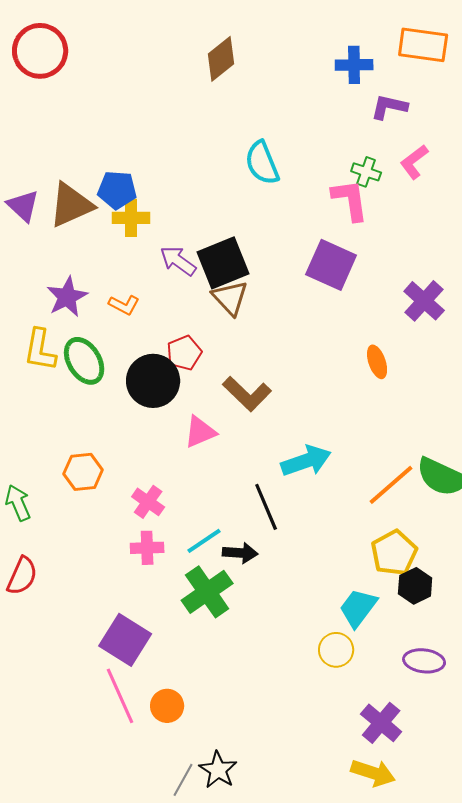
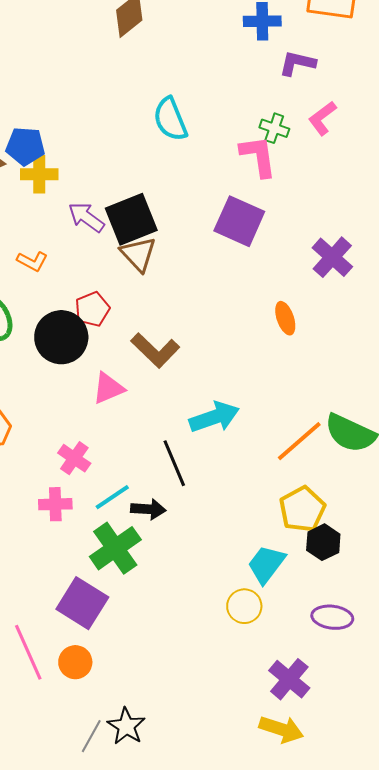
pink cross: (148, 502) -> (74, 458), moved
purple square: (125, 640) -> (82, 603), moved

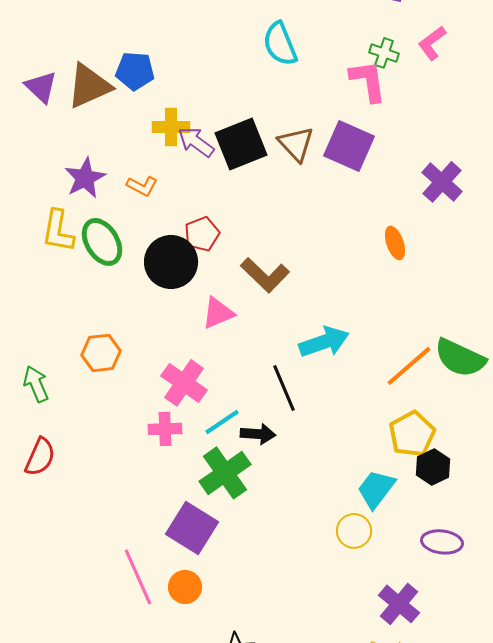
yellow cross: (39, 174) -> (171, 127), moved
brown triangle: (138, 254) -> (296, 144), moved
pink cross: (74, 458) -> (184, 383), size x1.4

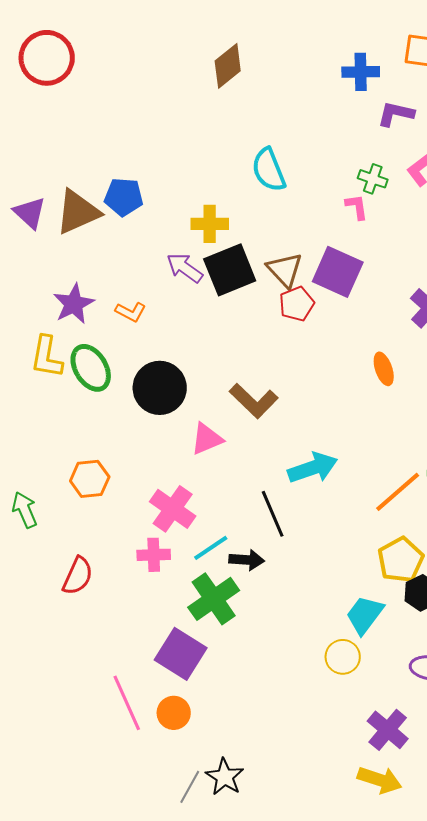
pink L-shape: (368, 81) -> (357, 207), size x0.6
yellow cross: (171, 127) -> (210, 224), moved
red pentagon: (202, 234) -> (297, 304), moved
red semicircle: (40, 457) -> (78, 576), moved

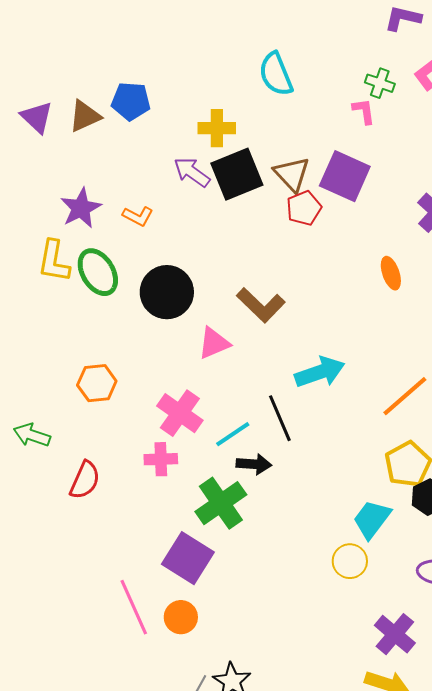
brown triangle: (78, 212) -> (85, 116), size x0.7
green arrow: (25, 510) -> (32, 435), moved, turned -48
cyan line: (211, 548) -> (233, 434), moved

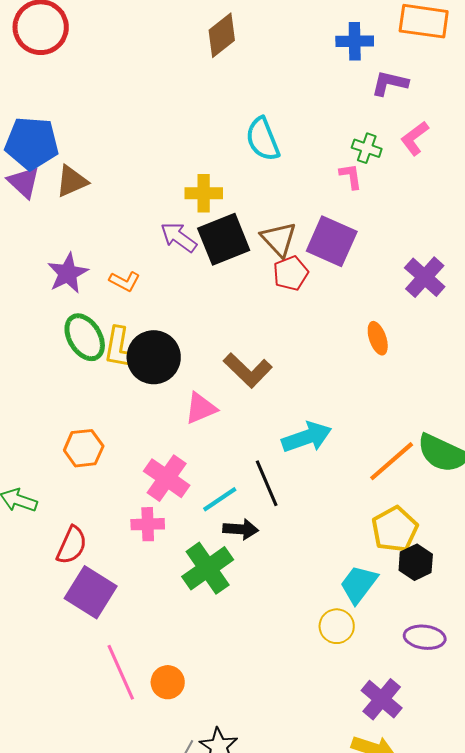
blue pentagon: (131, 101) -> (32, 143), moved, size x1.4
yellow L-shape: (54, 261) -> (120, 348), moved
purple square: (188, 558) -> (91, 592), moved

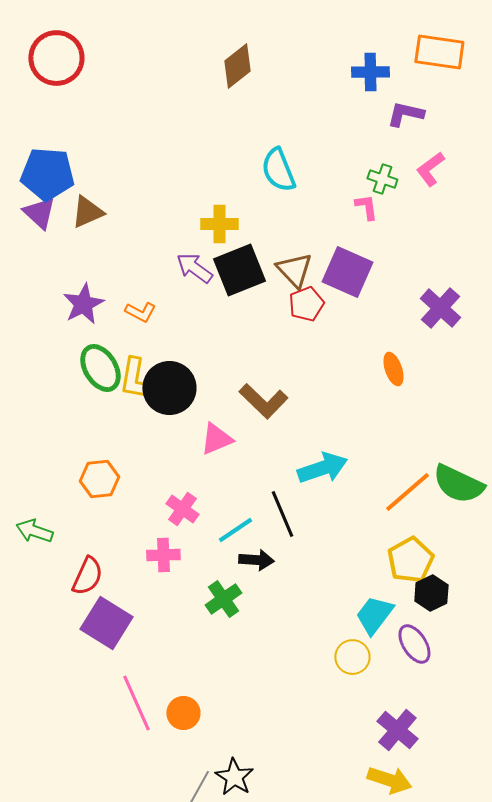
pink cross: (167, 478) -> (182, 509), size x0.7
green cross: (208, 568) -> (223, 599), size x0.7
purple ellipse: (425, 637) -> (414, 644), moved, turned 51

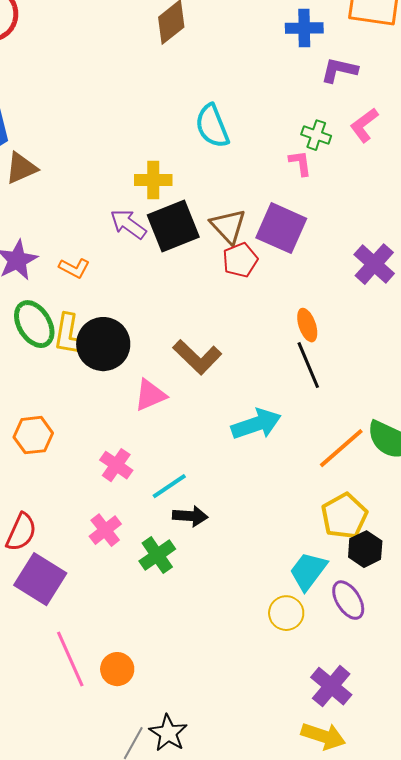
orange ellipse: (393, 369) -> (307, 325), moved
black line: (282, 514) -> (308, 365), moved
pink cross: (163, 555) -> (105, 530), moved, turned -36

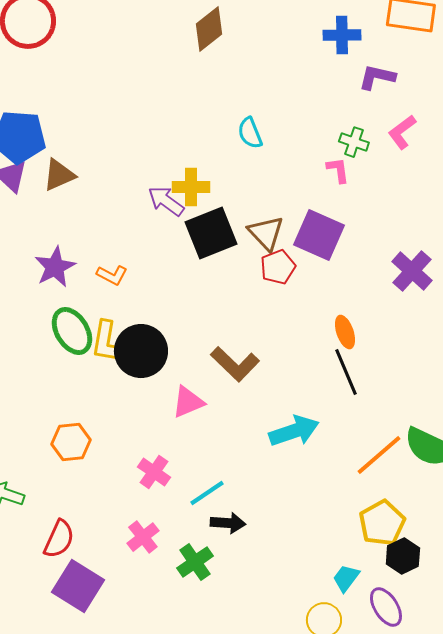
cyan semicircle: (212, 126) -> (250, 133), size x0.7
purple arrow: (128, 224) -> (166, 201), moved
cyan trapezoid: (308, 571) -> (346, 578), size x0.7

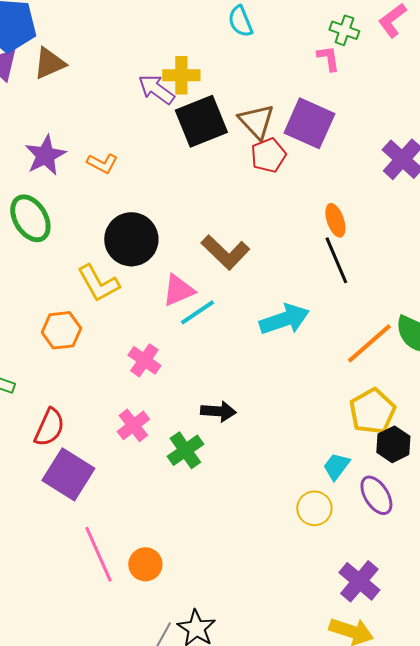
green ellipse: (72, 331) -> (30, 218), moved
yellow L-shape: (107, 342) -> (98, 283), moved, turned -39
cyan line: (207, 493) -> (197, 312), moved

